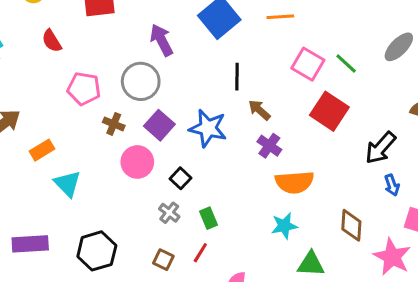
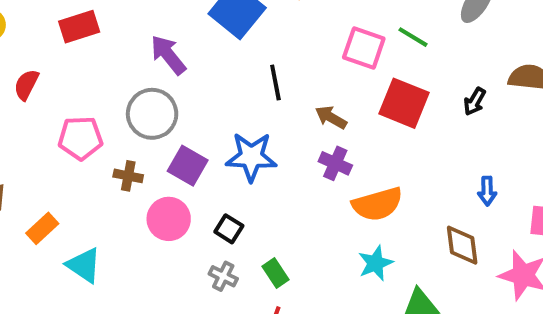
red semicircle: (52, 41) -> (26, 85), turned 70
brown arrow: (259, 110) -> (331, 117), moved
black arrow: (380, 148) -> (475, 101), moved, size x0.6
blue arrow: (392, 185) -> (487, 191), moved, turned 30

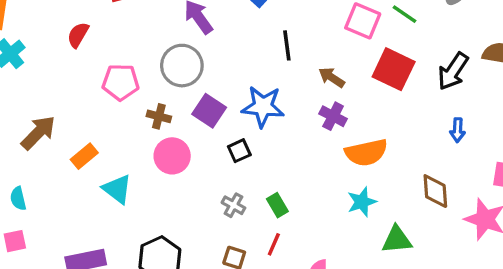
black arrow: (475, 101) -> (453, 71), size x1.6
blue arrow: (487, 191) -> (458, 130), moved
pink circle: (169, 219) -> (172, 156), moved
black square: (229, 229) -> (239, 151), moved, turned 30

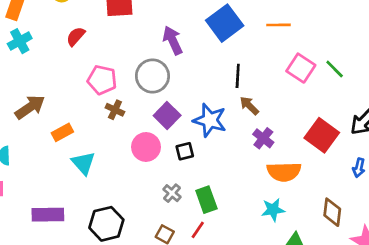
red square: (394, 69) -> (322, 135), moved
brown arrow: (332, 77) -> (249, 106), moved
brown cross: (159, 116) -> (115, 110), moved
pink circle: (172, 156) -> (146, 147), moved
green rectangle: (277, 205) -> (206, 200), size x1.4

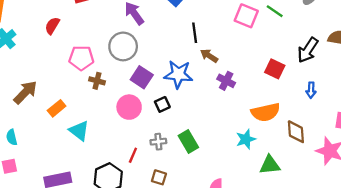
red square: (322, 135) -> (275, 69), size x0.7
orange semicircle: (284, 172) -> (266, 112), moved
gray cross: (172, 193) -> (158, 142), turned -35
red line: (198, 230) -> (133, 155), moved

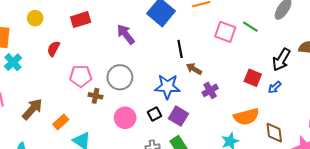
gray circle: (123, 46) -> (120, 77), moved
purple square: (142, 77) -> (178, 116), moved
purple cross: (226, 81) -> (210, 90), turned 35
blue arrow: (311, 90) -> (275, 87), moved, turned 48

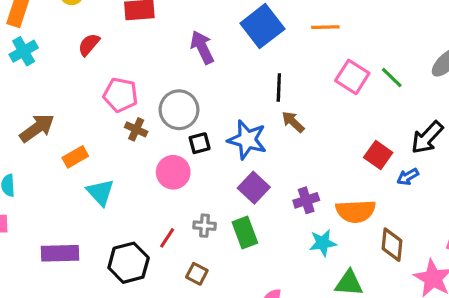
purple cross: (210, 90) -> (306, 200), moved
black square: (154, 114) -> (200, 143), moved

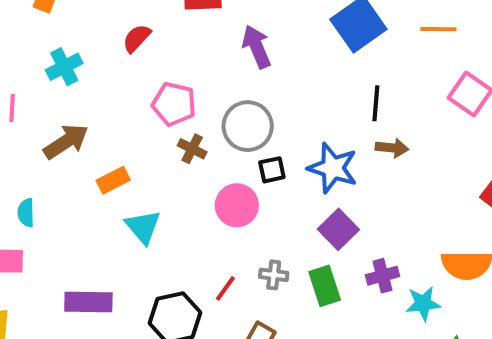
purple arrow: (202, 47) -> (257, 47), moved
cyan cross: (24, 51) -> (64, 67), moved
brown arrow: (293, 122) -> (392, 148), turned 140
purple cross: (306, 200) -> (383, 276), moved

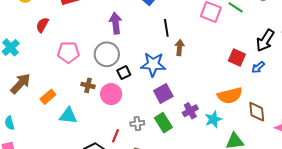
purple arrow: (257, 47) -> (116, 23), moved, turned 30
brown arrow: (392, 148) -> (180, 48), turned -77
brown cross: (192, 149) -> (88, 85), moved
cyan triangle: (143, 227) -> (68, 116), turned -30
purple square: (338, 229) -> (163, 94), turned 30

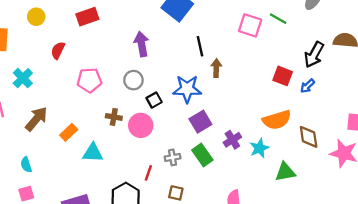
gray circle: (107, 54) -> (133, 80), size x0.7

